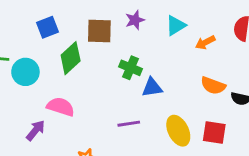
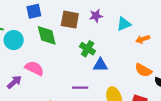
green diamond: (71, 58) -> (47, 35), turned -70

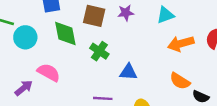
cyan triangle: (124, 24) -> (165, 15), moved
orange arrow: (143, 39) -> (181, 44), size x1.5
green cross: (88, 49) -> (99, 51), moved

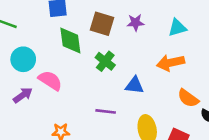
cyan circle: (25, 37) -> (23, 59), moved
orange arrow: (181, 44) -> (171, 63), moved

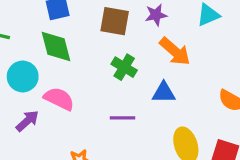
green diamond: (70, 40) -> (56, 46), moved
orange arrow: (171, 63) -> (175, 51), moved, turned -120
purple line: (106, 111) -> (122, 118), moved

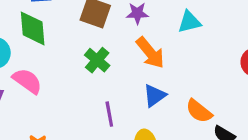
blue triangle: (164, 93) -> (155, 96), moved, turned -45
purple line: (122, 118) -> (109, 114), moved, turned 70

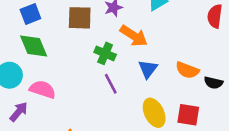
green cross: (97, 60) -> (105, 53), moved
purple line: (109, 114) -> (111, 84), moved

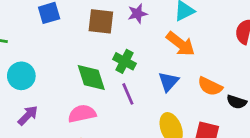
orange arrow: (134, 36) -> (181, 44), moved
green diamond: (34, 46) -> (91, 78), moved
pink semicircle: (43, 89) -> (82, 114), moved, turned -35

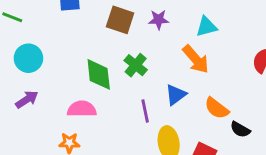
purple line: (128, 94) -> (145, 111), moved

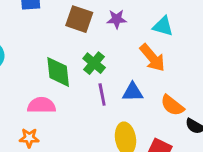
cyan triangle: (206, 27) -> (163, 26), turned 30
blue triangle: (176, 95) -> (133, 92), turned 35
purple line: (145, 111) -> (102, 95), moved

